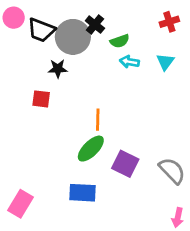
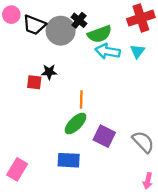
red cross: (169, 22) -> (141, 18), size x1.6
green semicircle: (120, 41) -> (100, 34), size x1.5
cyan arrow: (129, 62) -> (108, 51), size x1.5
black star: (58, 69) -> (49, 72), moved

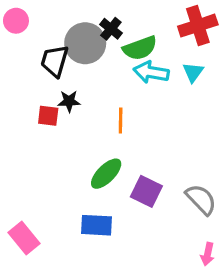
black trapezoid: (34, 25) -> (55, 61), moved, turned 85
orange line: (81, 99) -> (121, 121), moved
pink rectangle: (17, 169) -> (24, 238), turned -70

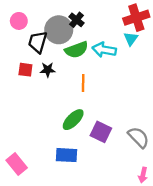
pink circle: (16, 21) -> (19, 21), moved
green semicircle: (140, 48) -> (76, 50), moved
cyan triangle: (193, 72) -> (131, 39), moved
red square: (48, 116) -> (25, 70), moved

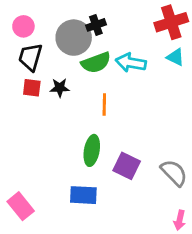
black cross: (76, 20) -> (96, 25), turned 32
cyan triangle: (131, 39) -> (175, 57), moved, turned -40
black trapezoid: (38, 42) -> (30, 57), moved
green ellipse: (73, 120) -> (92, 150), turned -35

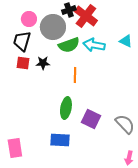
red cross: (171, 22) -> (86, 16), moved, turned -35
black cross: (96, 25) -> (69, 10), moved
pink circle: (23, 26) -> (29, 19), moved
pink rectangle: (21, 206) -> (15, 148), turned 30

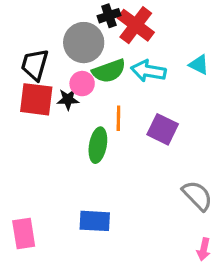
pink circle: (29, 19) -> (82, 84), moved
red square: (23, 63) -> (36, 99), size x1.6
green ellipse: (66, 108) -> (98, 145), moved
purple square: (91, 119) -> (163, 129), moved

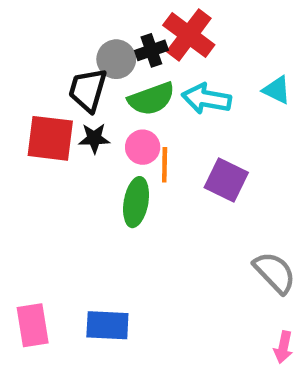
black cross: (109, 16) -> (151, 50), moved
gray circle: (84, 43) -> (116, 59), size x0.7
black trapezoid: (35, 65) -> (88, 90), moved
pink circle: (82, 84) -> (143, 147), moved
blue rectangle: (95, 221) -> (107, 325), moved

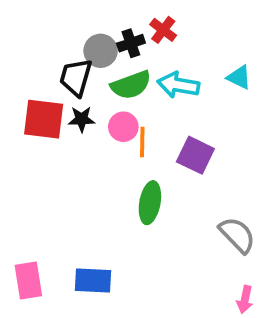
red cross: (189, 35) -> (163, 30), size x0.6
green ellipse: (136, 202) -> (150, 203), moved

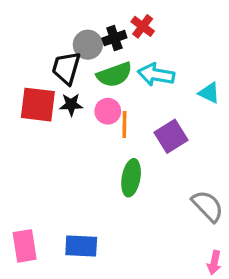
cyan triangle: (239, 77) -> (209, 93), moved
purple square: (195, 155) -> (171, 136), turned 32

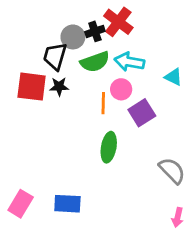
red cross: (143, 26) -> (118, 22), size x1.5
pink circle: (108, 111) -> (121, 89), moved
pink rectangle: (25, 246) -> (21, 204), turned 40

